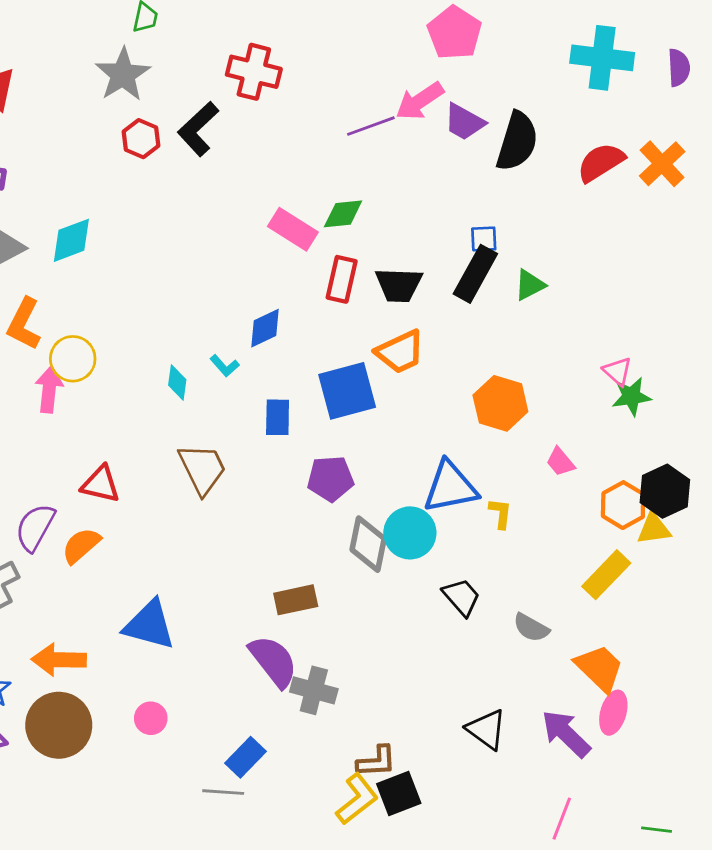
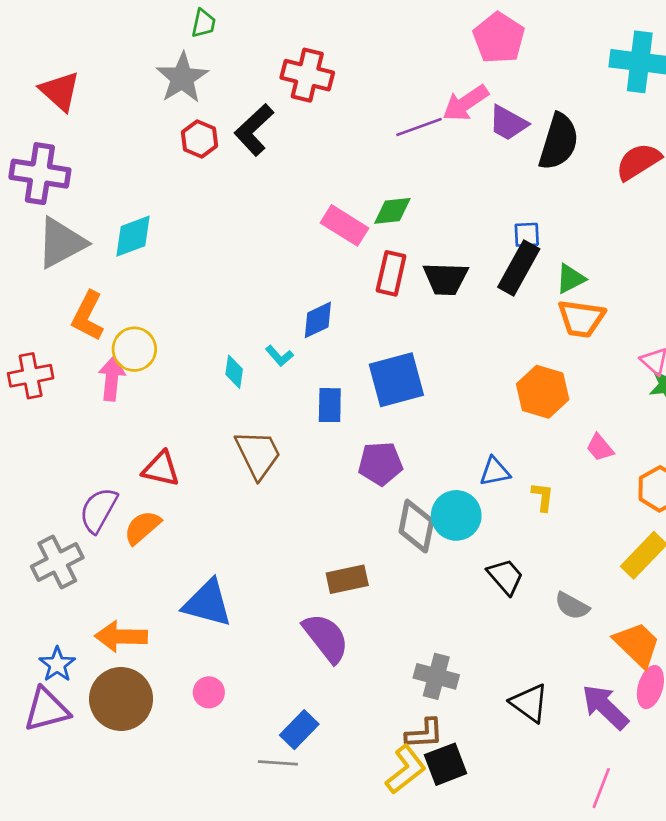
orange trapezoid: (400, 352) -> (581, 319), moved, turned 33
blue triangle: (450, 487) -> (495, 472), size x0.6
gray cross: (314, 690) -> (436, 676), moved

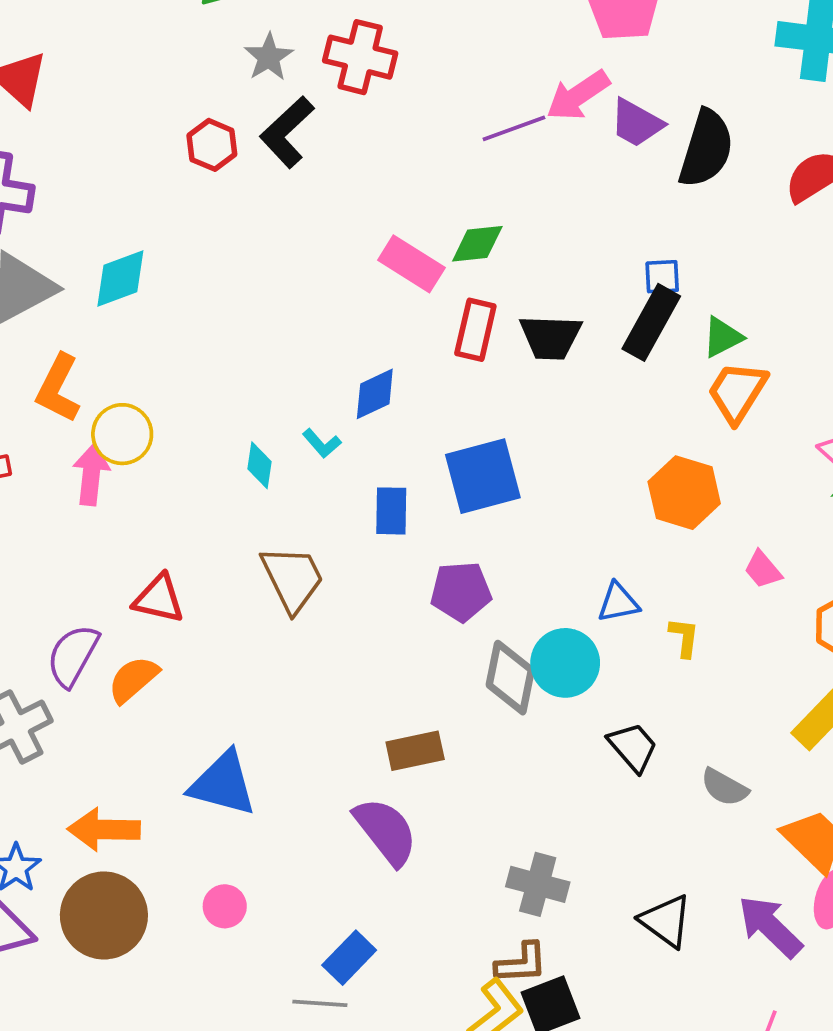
gray star: (182, 78) -> (269, 57), moved, size x0.7
orange trapezoid: (581, 319) -> (737, 392), turned 114

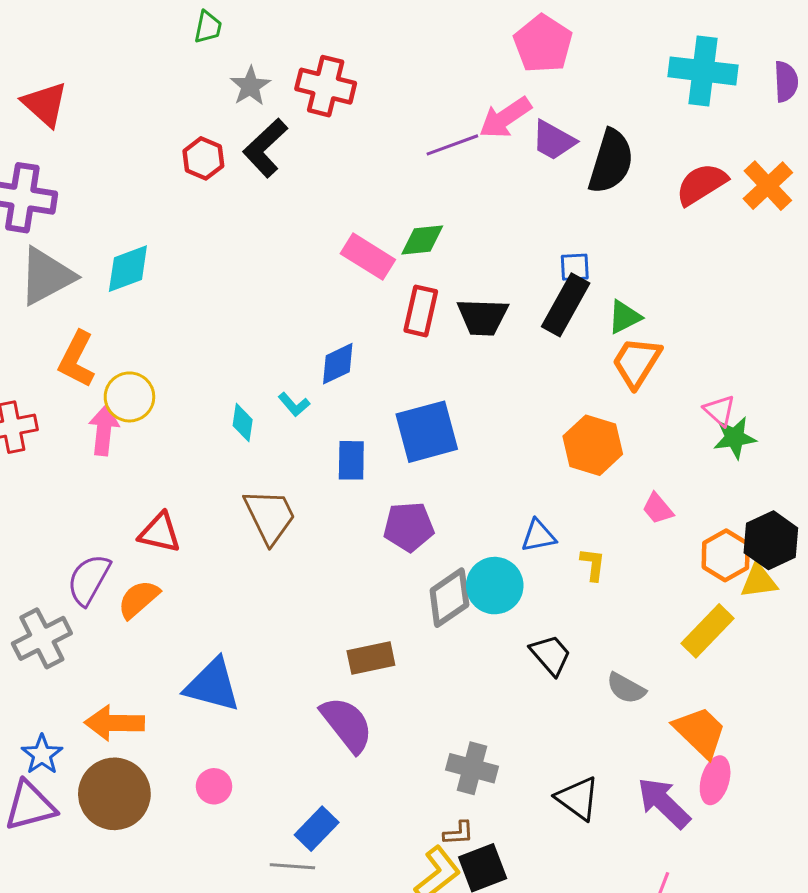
gray diamond: (510, 678) -> (449, 598), turned 44
brown L-shape: (521, 963) -> (458, 833), size x0.7

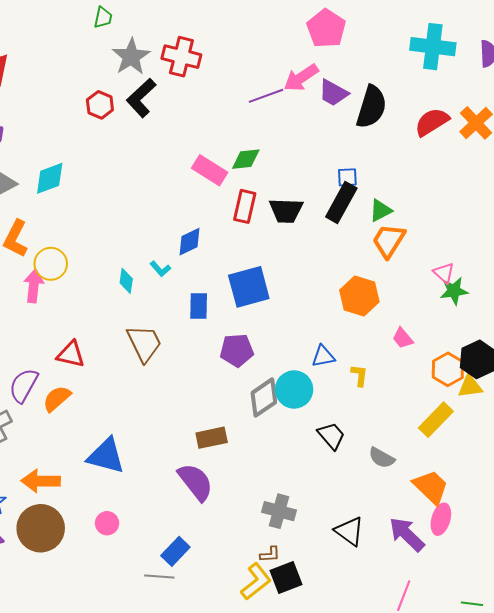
gray star: (250, 86) -> (131, 57), size x1.4

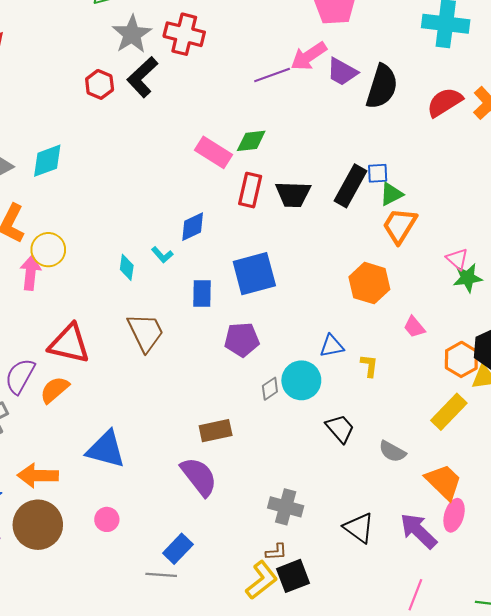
blue square: (347, 177) -> (378, 173), moved
red triangle: (71, 354) -> (69, 344), size x1.4
gray diamond: (264, 398) -> (270, 389), size x0.6

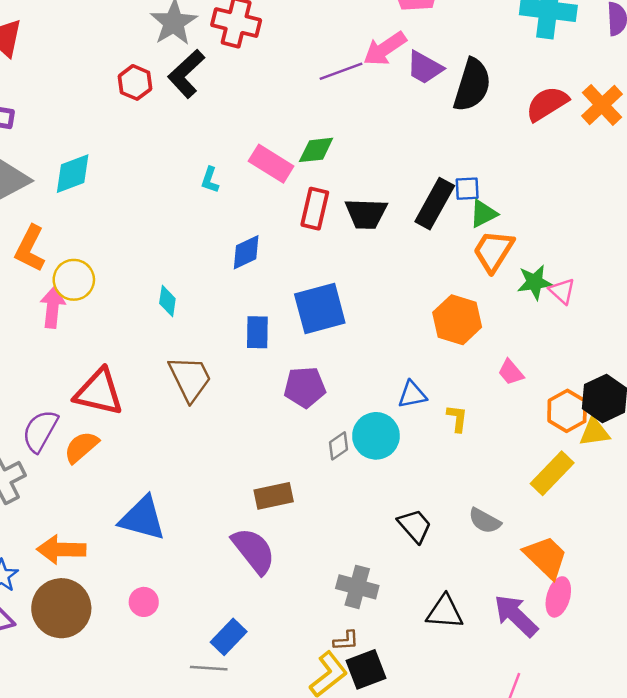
cyan L-shape: (162, 255) -> (210, 180), moved, turned 60
green star: (468, 278) -> (535, 282), moved
black trapezoid: (340, 428) -> (415, 526), moved
black triangle: (359, 528) -> (445, 612), turned -32

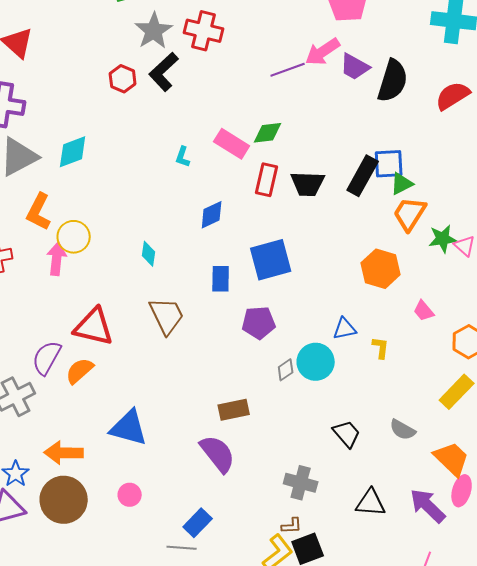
blue square: (467, 189) -> (389, 164), size x1.5

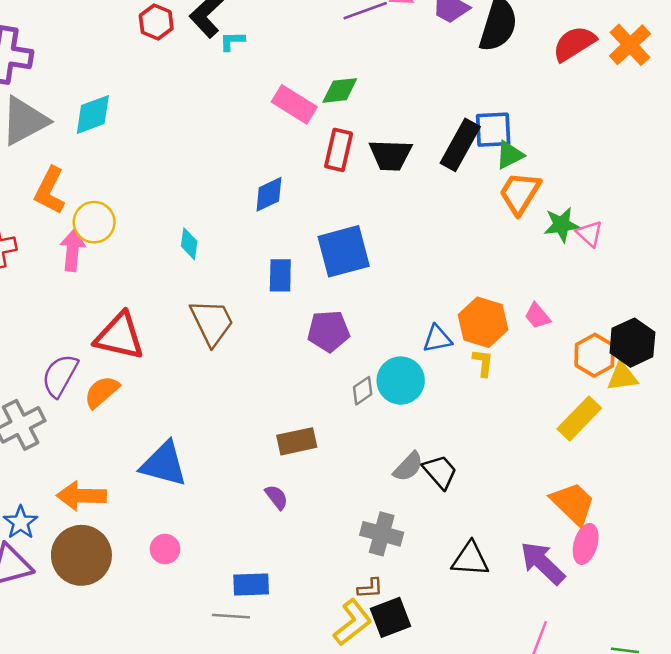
cyan L-shape: (183, 157) -> (232, 41), moved, turned 70
orange hexagon: (381, 269) -> (483, 322), moved
gray semicircle: (403, 430) -> (408, 467), moved, turned -76
purple semicircle: (218, 454) -> (277, 497), size x0.5
blue rectangle: (198, 523) -> (251, 584), turned 44

